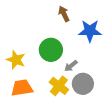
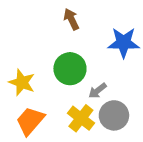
brown arrow: (64, 14) -> (71, 19), moved
orange trapezoid: (22, 88) -> (30, 121), turned -40

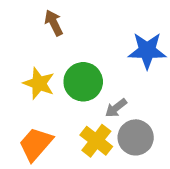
brown arrow: (71, 19) -> (54, 23), moved
yellow star: (22, 82) -> (39, 83), moved

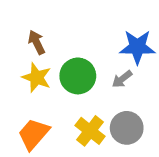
brown arrow: (54, 23) -> (37, 42), moved
gray arrow: (116, 108) -> (122, 79), moved

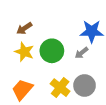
brown arrow: (37, 42) -> (24, 28), turned -98

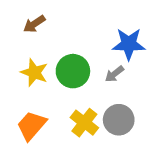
brown arrow: (24, 28) -> (34, 24), moved

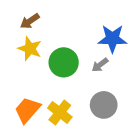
yellow star: (34, 73) -> (30, 49), moved
yellow cross: (84, 123) -> (60, 112), moved

